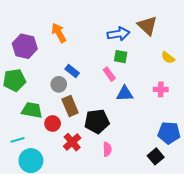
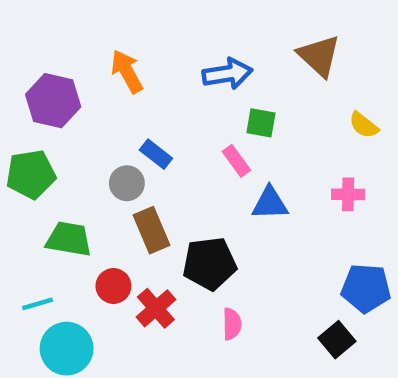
blue arrow: (119, 34) -> (227, 74), moved
red circle: (53, 123) -> (113, 286), moved

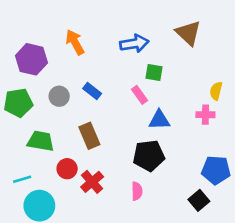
yellow semicircle: (364, 125) -> (216, 91), moved, turned 66
gray circle: (127, 183) -> (59, 96), moved
black pentagon: (210, 264) -> (149, 156), moved

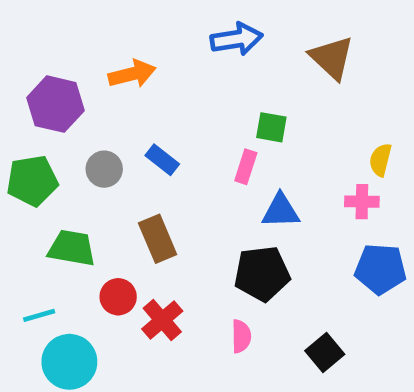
orange arrow: (75, 42) -> (132, 74), turned 105
blue arrow: (134, 43) -> (237, 39), moved
pink rectangle: (140, 95) -> (246, 167), turned 54
blue pentagon: (216, 170) -> (380, 269), moved
black square: (199, 200) -> (325, 352), moved

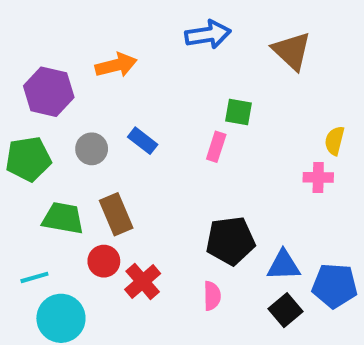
blue triangle: (281, 211) -> (284, 265), moved
brown rectangle: (158, 239) -> (116, 214), moved
blue pentagon: (380, 269) -> (335, 286), moved

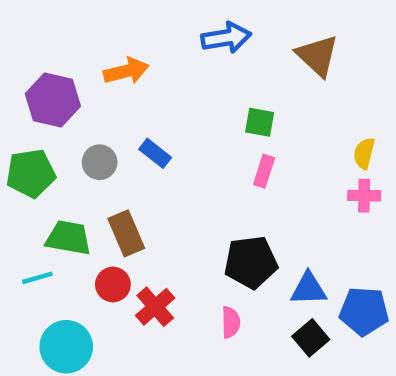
pink rectangle: (216, 147) -> (264, 171), moved
pink cross: (318, 177) -> (364, 196), moved
cyan line: (34, 277) -> (37, 278), moved

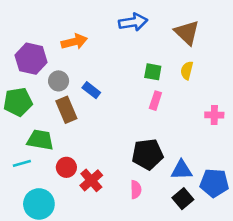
yellow semicircle: (364, 153) -> (187, 70), moved
gray circle: (100, 162) -> (59, 81), moved
brown rectangle: (126, 233) -> (66, 110), moved

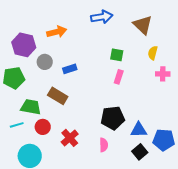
yellow semicircle: (187, 70) -> (153, 53), moved
blue rectangle: (91, 90) -> (70, 69), turned -56
brown rectangle: (66, 110) -> (58, 96), moved, turned -36
pink cross: (214, 115) -> (163, 74), moved
red circle: (66, 167) -> (43, 127), moved

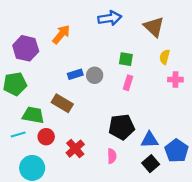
orange arrow: (57, 32) -> (61, 34), turned -36
gray circle: (45, 62) -> (95, 75), moved
blue pentagon: (164, 140) -> (176, 151), turned 30

